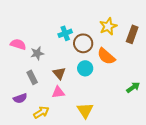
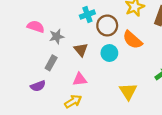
brown triangle: (59, 73) -> (81, 50), moved
gray rectangle: (32, 77) -> (51, 63), turned 56
yellow triangle: (85, 110) -> (128, 91), moved
yellow arrow: (41, 112) -> (73, 101), moved

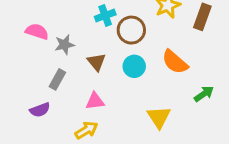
orange semicircle: (132, 40) -> (175, 62), moved

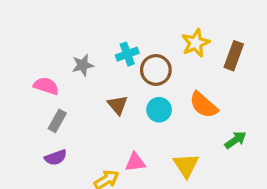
pink semicircle: (37, 31) -> (46, 86), moved
gray star: (65, 45) -> (83, 65), moved
gray rectangle: (57, 79) -> (57, 121), moved
pink triangle: (95, 101) -> (135, 162), moved

